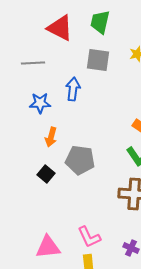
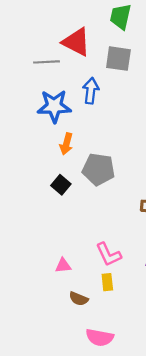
red triangle: (60, 28) -> (76, 42), moved
blue star: (40, 103) -> (54, 106), size x1.4
pink triangle: (48, 247) -> (63, 266), size x0.6

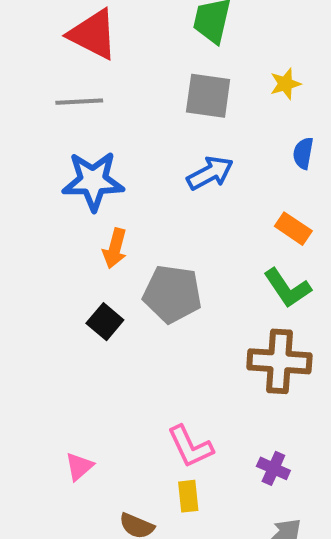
red triangle: (76, 42) -> (93, 34), moved
blue arrow: (91, 91) -> (210, 173), moved, turned 55
pink triangle: (63, 266) -> (79, 466), moved, turned -35

